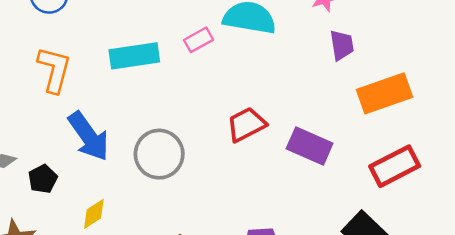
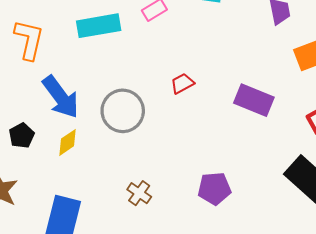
red trapezoid: (246, 125) -> (182, 83), moved, size x0.7
yellow diamond: (94, 214) -> (67, 142), moved

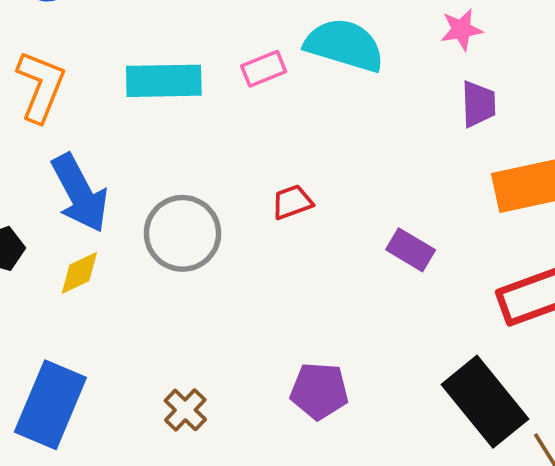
purple rectangle: (254, 100) -> (411, 250), size x0.7
brown cross: (139, 193) -> (185, 410), moved

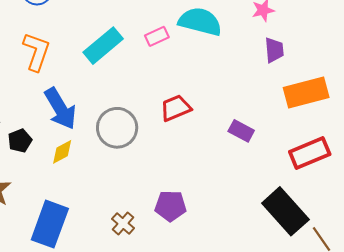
cyan rectangle: (164, 81) -> (103, 46), turned -36
red trapezoid: (292, 202) -> (176, 108), size x1.4
purple pentagon: (319, 391) -> (170, 206), moved

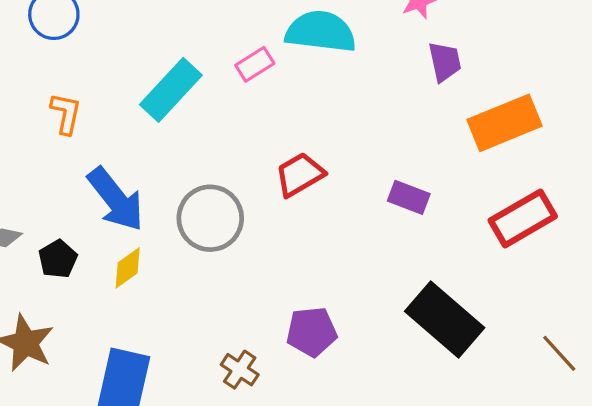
orange L-shape: (36, 52) -> (66, 114), size x0.7
black rectangle: (285, 211) -> (445, 319), moved

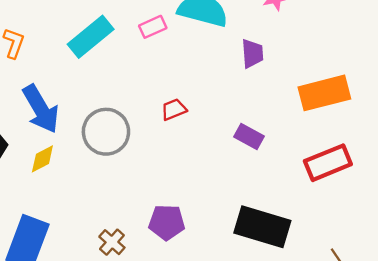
purple trapezoid: (445, 62) -> (252, 54), moved
red trapezoid: (300, 175) -> (174, 110), size x0.7
black rectangle: (445, 319) -> (262, 227), turned -32

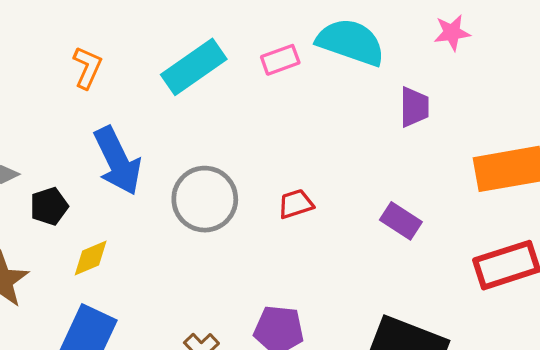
red trapezoid: (174, 110) -> (296, 204), moved
yellow diamond: (42, 159) -> (91, 258), moved

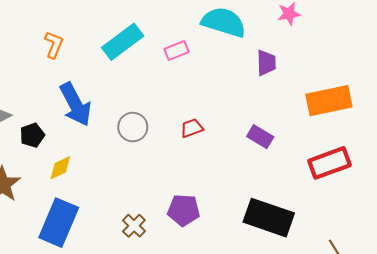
pink rectangle: (280, 60) -> (177, 51), moved
gray circle: (205, 199) -> (133, 127), size x0.7

